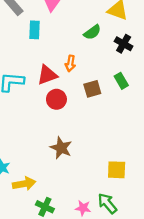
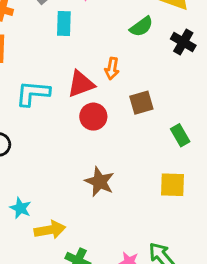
green rectangle: (121, 81) -> (180, 135), moved
yellow square: (117, 170) -> (172, 185), moved

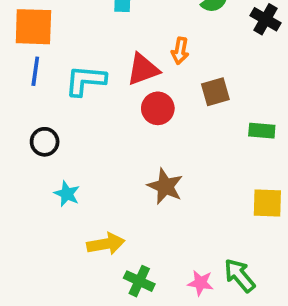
green rectangle: (180, 135) -> (262, 131), turned -55
yellow square: (172, 185) -> (267, 203), moved
cyan star: (20, 208) -> (67, 194), moved

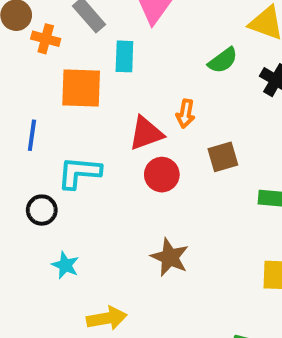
orange square: (33, 27) -> (81, 88), moved
cyan L-shape: (85, 81) -> (79, 173), moved

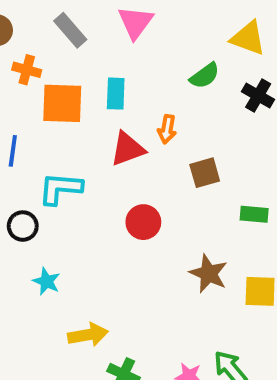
orange cross: (46, 39) -> (27, 70), moved
cyan rectangle: (124, 56) -> (116, 94), moved
red circle: (162, 175) -> (143, 222), moved
brown star: (170, 257) -> (209, 273), moved

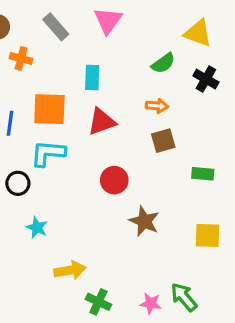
orange square: (62, 103) -> (49, 109), moved
orange arrow: (167, 129) -> (157, 106), moved, turned -95
brown star: (209, 273) -> (144, 221), moved

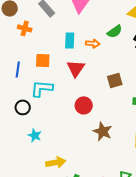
orange arrow: (157, 106) -> (93, 43), moved
orange square: (49, 109) -> (43, 60), size x0.7
red triangle: (102, 122) -> (76, 68), turned -36

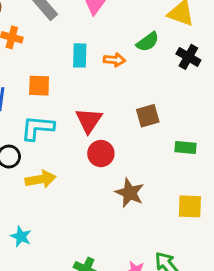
red triangle: (76, 68) -> (89, 120), moved
cyan star: (35, 135) -> (21, 237), moved
yellow arrow: (56, 162) -> (41, 179), moved

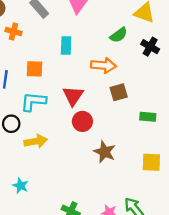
orange arrow: (114, 60) -> (103, 65), moved, size x1.5

